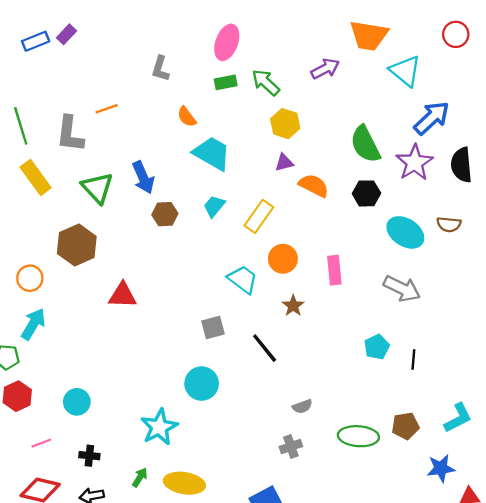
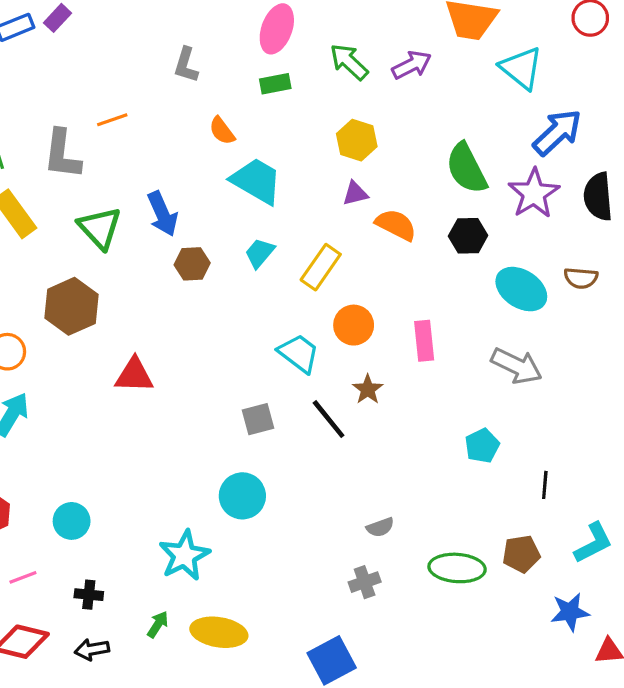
green arrow: (266, 82) -> (349, 62), moved
black line: (265, 348) -> (329, 419), moved
black line: (413, 359) -> (545, 485), moved

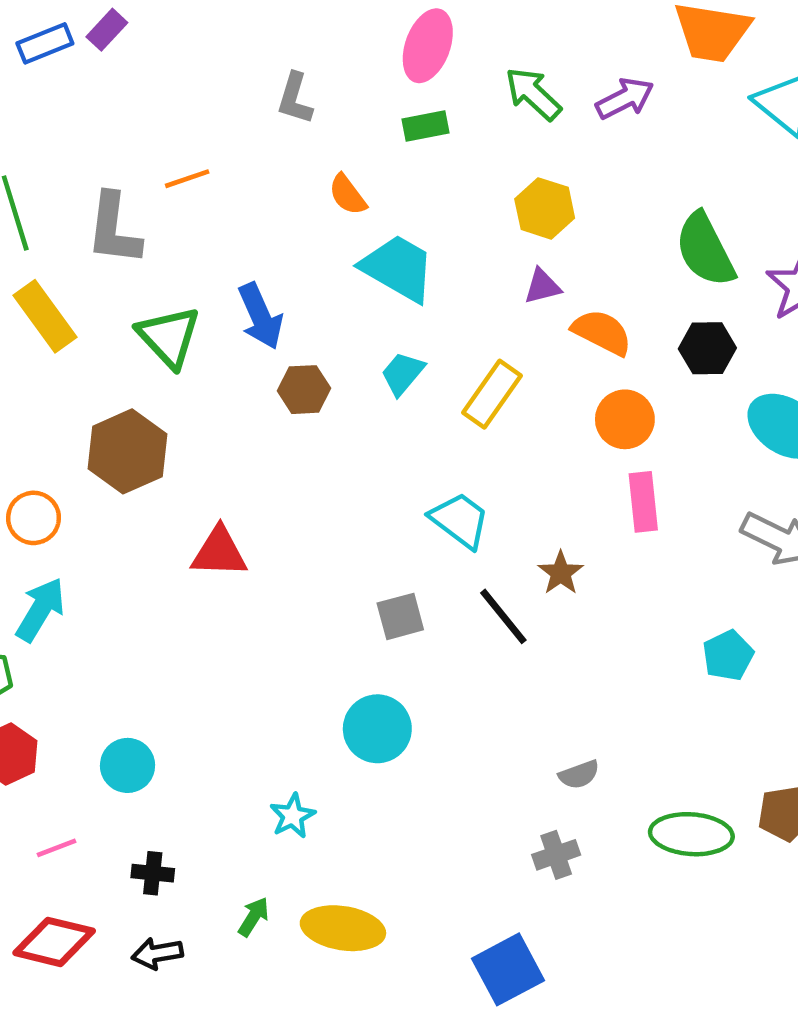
orange circle: (354, 325) -> (625, 419), moved
cyan star: (184, 555) -> (293, 816), size x0.6

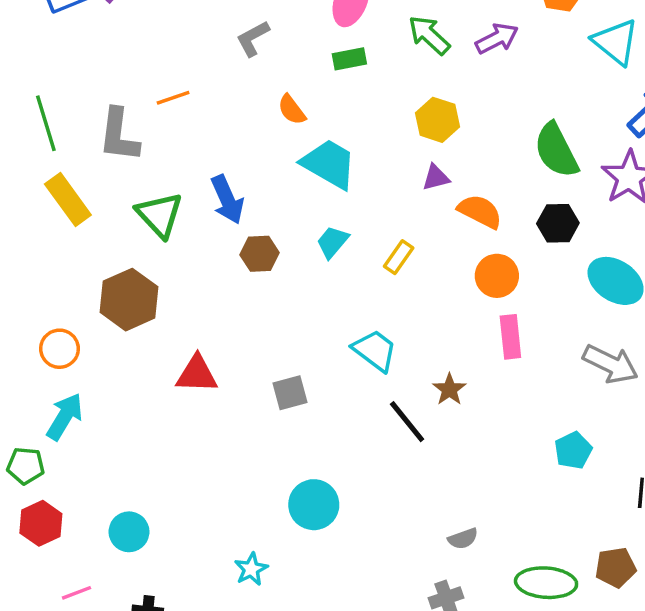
gray L-shape: (295, 98) -> (253, 38), turned 45
yellow rectangle: (492, 394) -> (399, 257), size x0.7
gray square: (400, 616) -> (290, 393), moved

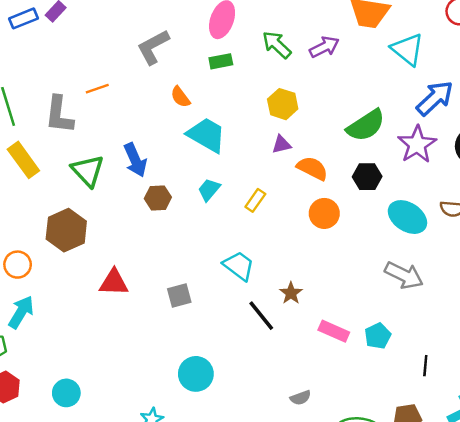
gray L-shape: (253, 38) -> (153, 47), size x1.4
green semicircle: (556, 150) -> (366, 125), turned -96
pink rectangle: (510, 337) -> (334, 331), moved, turned -60

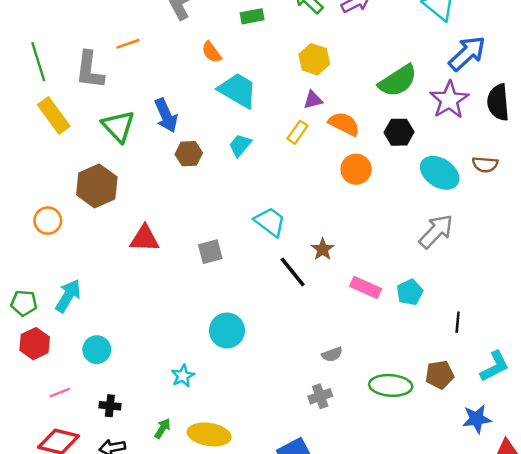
yellow rectangle: (255, 200) -> (297, 132), moved
gray arrow: (404, 275) -> (436, 231), turned -72
cyan arrow: (21, 312) -> (68, 296), moved

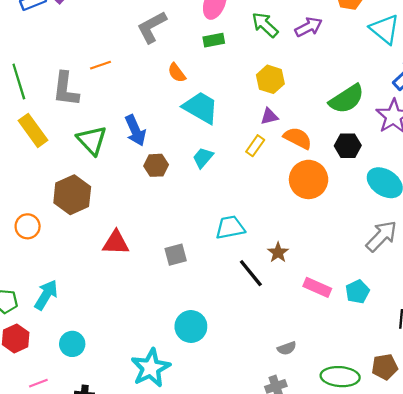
orange circle: (356, 169) -> (309, 179), size x1.4
cyan trapezoid: (270, 222) -> (230, 227), turned -48
cyan star: (183, 376) -> (151, 368), size x1.8

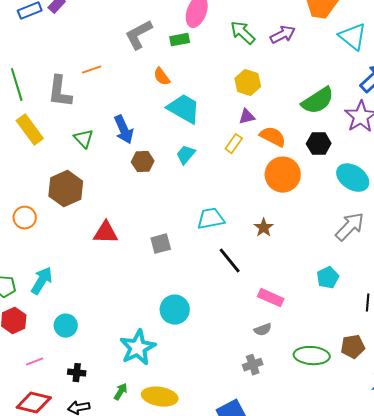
green rectangle: (214, 40) -> (180, 40), moved
green triangle: (92, 140) -> (84, 139), size x0.7
brown star: (278, 252) -> (264, 228), moved
pink rectangle: (317, 287) -> (271, 298), moved

